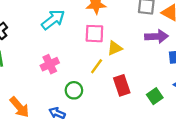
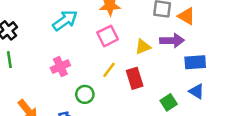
pink square: (94, 34) -> (108, 36), turned -30
yellow triangle: (115, 48) -> (143, 47), moved
red rectangle: (122, 85) -> (135, 78), moved

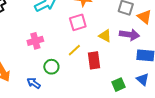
yellow triangle: (143, 47) -> (105, 36), turned 40

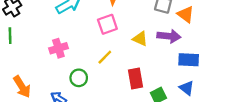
red rectangle: (94, 60) -> (136, 79), moved

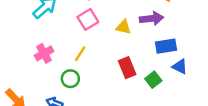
yellow line: (105, 57) -> (80, 54), moved
blue rectangle: (189, 60) -> (166, 46), moved

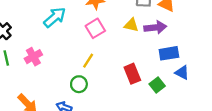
yellow triangle: (123, 27) -> (131, 25), moved
pink cross: (44, 53) -> (33, 57), moved

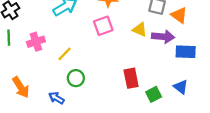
blue rectangle: (169, 53) -> (186, 52), moved
yellow line: (88, 61) -> (65, 54), moved

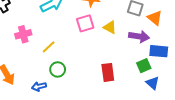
yellow triangle: (140, 30) -> (110, 27), moved
green square: (154, 94) -> (144, 66), moved
blue arrow: (56, 98) -> (39, 86), turned -48

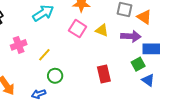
pink square: (85, 23) -> (78, 29), turned -36

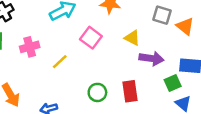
pink square: (78, 29) -> (91, 38), moved
purple arrow: (131, 36) -> (151, 58), moved
green circle: (55, 76) -> (97, 92), moved

